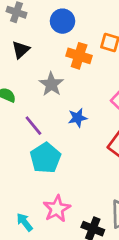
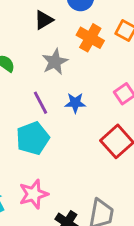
black triangle: (21, 50) -> (44, 20), moved
purple line: (33, 126) -> (41, 103), moved

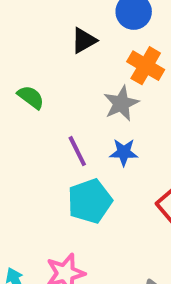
gray star: (55, 62) -> (121, 103), moved
cyan pentagon: (33, 138) -> (90, 201), moved

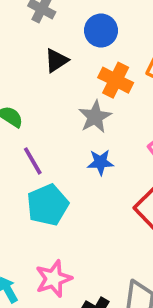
purple line: (77, 151) -> (33, 161), moved
cyan pentagon: (90, 201) -> (48, 205), moved

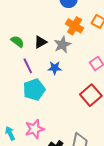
black triangle: (56, 60) -> (40, 42), moved
blue star: (100, 162) -> (55, 68), moved

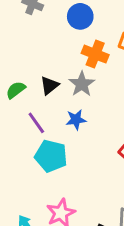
green semicircle: (17, 41) -> (16, 90), turned -64
cyan pentagon: (34, 90) -> (51, 156), turned -30

